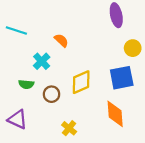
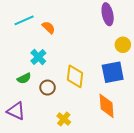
cyan line: (16, 31) -> (24, 20), moved, turned -42
orange semicircle: (61, 40) -> (49, 27), moved
yellow diamond: (81, 82) -> (75, 76), turned -60
green semicircle: (26, 84) -> (24, 78), turned -32

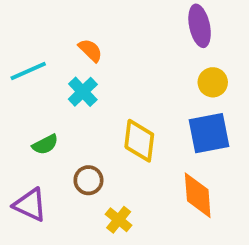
cyan line: (24, 20) -> (28, 71), moved
yellow circle: (123, 45) -> (213, 82), moved
cyan cross: (38, 57) -> (83, 92), moved
brown circle: (48, 88) -> (88, 180), moved

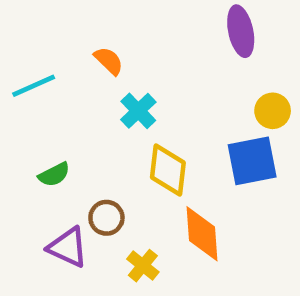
yellow circle: (213, 82) -> (273, 111), moved
cyan cross: (83, 92) -> (138, 111), moved
orange diamond: (198, 195) -> (202, 234), moved
purple triangle: (30, 205) -> (68, 247), moved

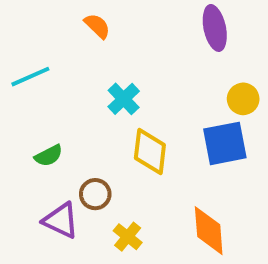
orange semicircle: (109, 61) -> (97, 26), moved
orange diamond: (202, 234) -> (209, 231), moved

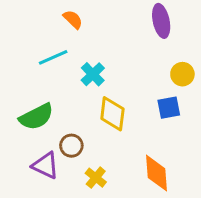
cyan line: (30, 77) -> (53, 57), moved
blue square: (225, 143) -> (169, 108), size x0.7
green semicircle: (49, 156) -> (36, 117), size x1.6

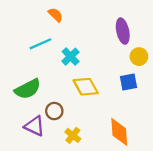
purple ellipse: (161, 21) -> (123, 31), moved
yellow diamond: (112, 114) -> (86, 87), turned -36

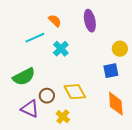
orange semicircle: (55, 15) -> (55, 21), moved
purple ellipse: (123, 31) -> (90, 21), moved
yellow diamond: (86, 87) -> (75, 92), moved
orange diamond: (119, 132) -> (116, 104), moved

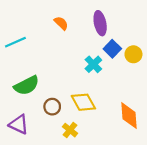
cyan line: (35, 38) -> (15, 42), moved
cyan cross: (61, 49) -> (93, 64), moved
blue square: (111, 71) -> (112, 49), moved, turned -35
purple triangle: (30, 109) -> (19, 124), moved

